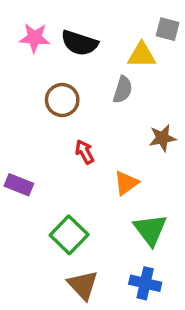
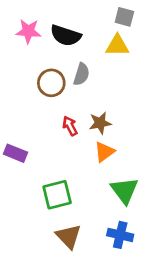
gray square: (168, 29) -> (124, 17), moved
gray semicircle: (123, 90) -> (81, 74), moved
brown star: (162, 138) -> (100, 123), moved
green square: (69, 235) -> (57, 195), turned 32

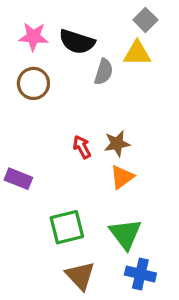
gray square: (124, 17) -> (145, 20), turned 30
gray semicircle: (81, 74) -> (104, 72), moved
brown circle: (51, 83) -> (33, 83), moved
green triangle: (124, 190) -> (125, 234), moved

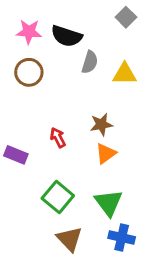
yellow triangle: (137, 53) -> (125, 74), moved
red arrow: (82, 147) -> (58, 138), moved
green square: (67, 227) -> (58, 197), turned -36

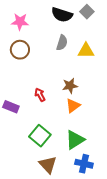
black semicircle: (67, 36) -> (62, 15), moved
green triangle: (109, 203) -> (75, 140), turned 35

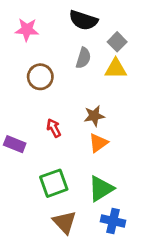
gray square: (87, 12) -> (117, 42), moved
brown circle: (20, 50) -> (40, 77), moved
green square: (40, 136) -> (54, 183), turned 30

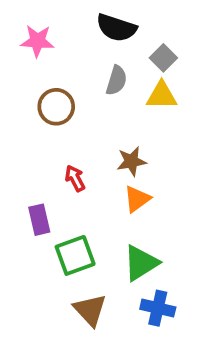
purple rectangle: (15, 144) -> (39, 220), moved, turned 55

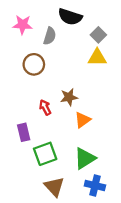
gray semicircle: (116, 80) -> (50, 36), moved
brown star: (131, 161) -> (69, 97), moved

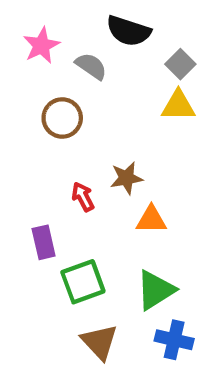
pink star: (23, 25) -> (41, 45), turned -30
gray semicircle: (50, 36) -> (91, 66), turned -72
orange triangle: (83, 120) -> (151, 220), turned 36

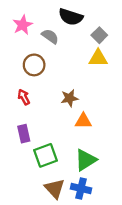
red arrow: (83, 197) -> (24, 97), moved
blue cross: (174, 340) -> (81, 189), moved

